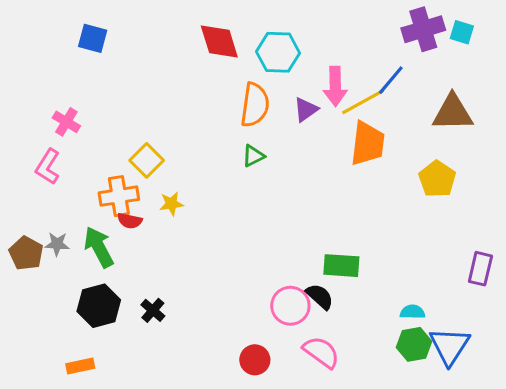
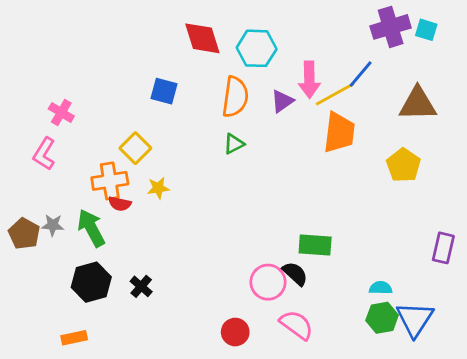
blue square: (93, 38) -> (164, 91), moved

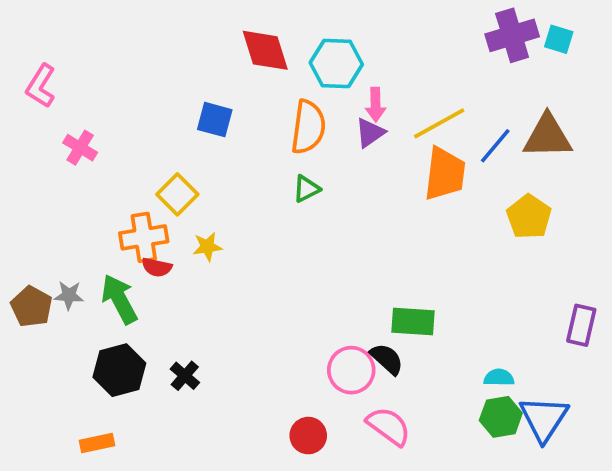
blue line: (361, 74) -> (495, 146), moved
pink arrow: (309, 80) -> (376, 105), moved, size x0.7
pink L-shape: (44, 154) -> (41, 86), moved

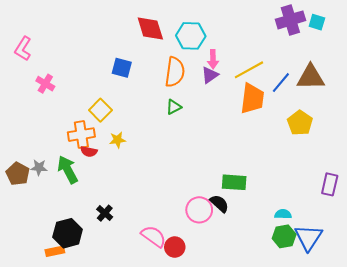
black hexagon: (119, 370) -> (68, 233), moved
pink semicircle: (389, 426) -> (154, 236), moved

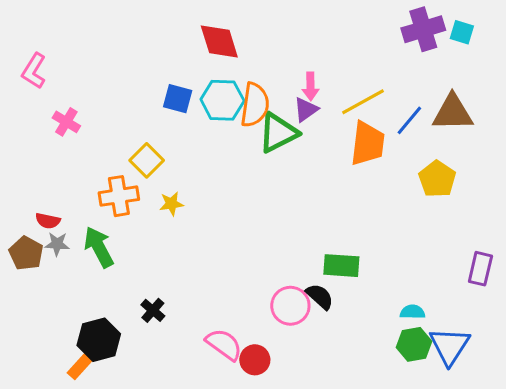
cyan hexagon: (191, 36) -> (222, 100), moved
green triangle: (174, 107) -> (278, 133), moved, size x1.8
red semicircle: (89, 152) -> (48, 221), moved
orange rectangle: (55, 251) -> (80, 366), turned -36

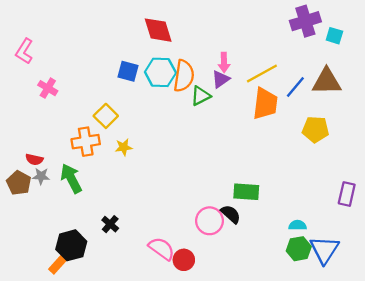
cyan square: (462, 32) -> (334, 36), moved
green triangle: (278, 133) -> (201, 96), size x0.7
yellow pentagon: (437, 179) -> (315, 129), turned -30

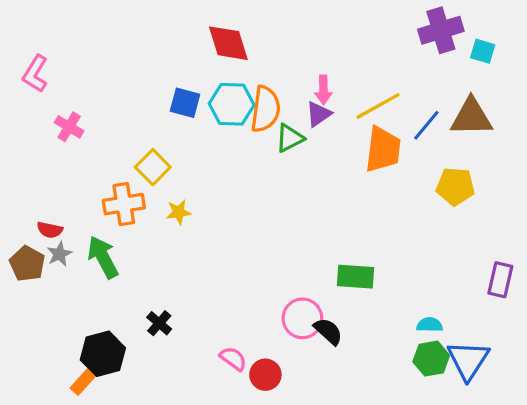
gray star: (41, 176) -> (59, 254), turned -30
black semicircle: (231, 214) -> (328, 331), moved
pink semicircle: (162, 249) -> (233, 359), size x0.7

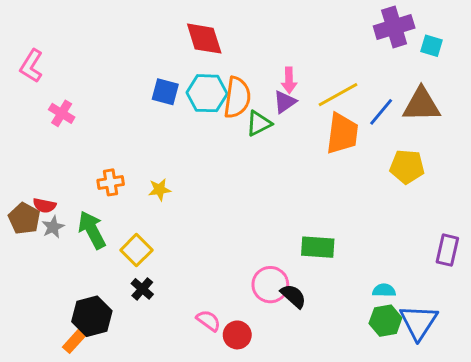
yellow square: (153, 167) -> (136, 250), moved
orange cross: (124, 204) -> (111, 182), size x0.7
brown pentagon: (27, 264) -> (24, 218), moved

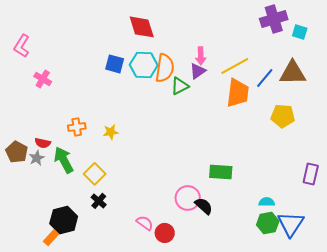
red semicircle: (44, 205) -> (43, 143), moved

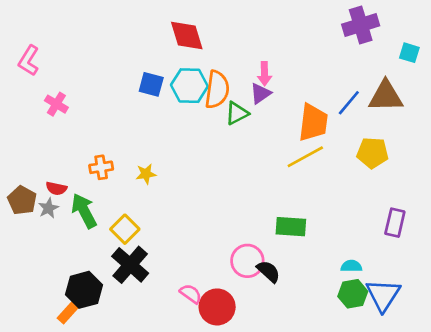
cyan square: (300, 32) -> (409, 53), moved
yellow line: (235, 66) -> (305, 157), moved
purple rectangle: (311, 174) -> (395, 223), moved
black cross: (99, 201) -> (130, 265), size x1.8
red circle: (165, 233) -> (217, 307), size x1.4

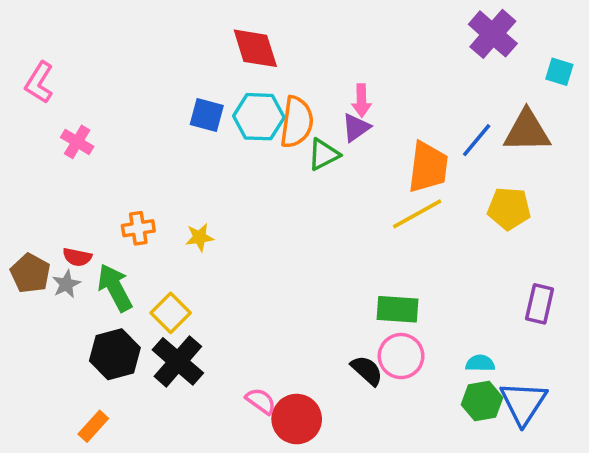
purple cross: (361, 25) -> (493, 34), turned -32
pink circle: (247, 261) -> (401, 356), moved
black hexagon: (84, 290) -> (115, 354), moved

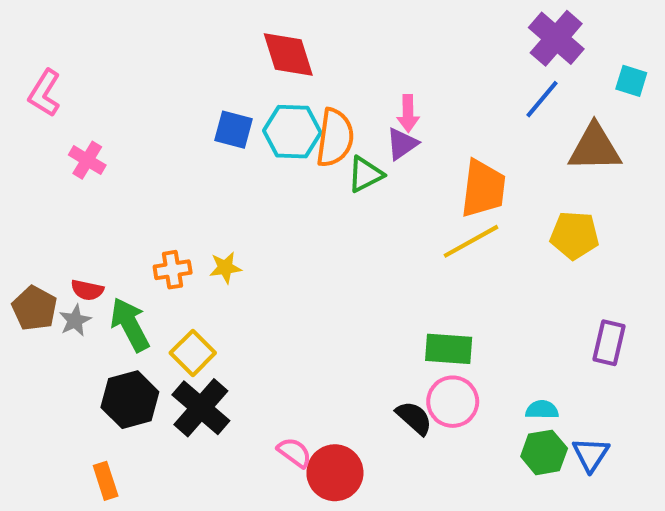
blue line: (477, 140) -> (542, 99), moved
orange cross: (138, 228) -> (173, 270), moved
blue triangle: (523, 403) -> (591, 454), size x0.7
orange rectangle: (93, 426) -> (106, 481), turned -60

